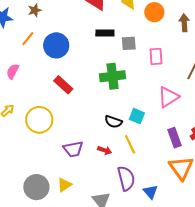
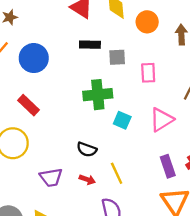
red rectangle: (63, 85) -> (29, 105), moved
cyan square: (137, 116) -> (122, 120), moved
black semicircle: (113, 122) -> (87, 149), moved

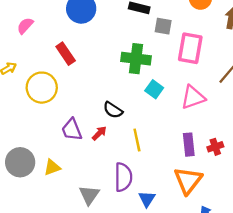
pink rectangle: (148, 73) -> (190, 48), size x1.5
purple trapezoid: (51, 177) -> (72, 130), turned 65
red arrow: (87, 180) -> (99, 133), moved, turned -77

